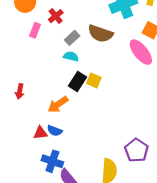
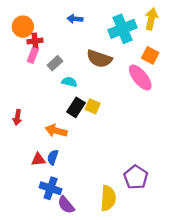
red cross: (56, 16) -> (35, 41), moved, turned 32
gray rectangle: (72, 38) -> (55, 63), moved
orange arrow: (58, 104) -> (56, 131), turned 50
blue semicircle: (55, 131) -> (53, 157), turned 88

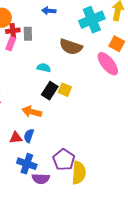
gray rectangle: (55, 63) -> (28, 34), moved, turned -48
purple pentagon: (136, 177) -> (64, 160), moved
purple semicircle: (66, 205) -> (41, 179), turned -48

